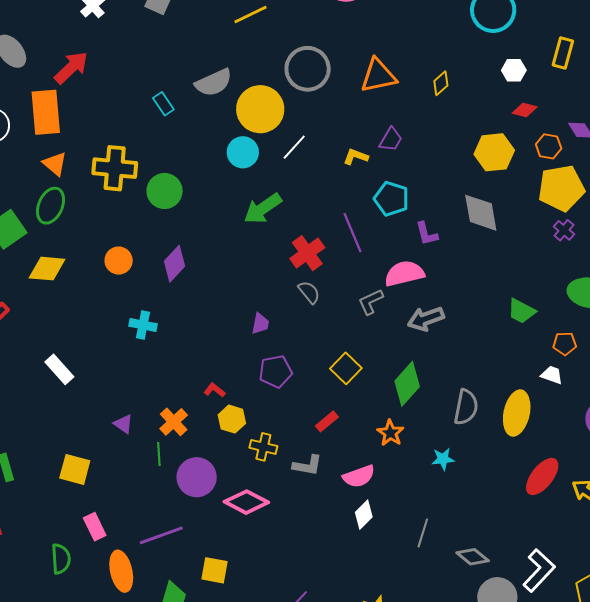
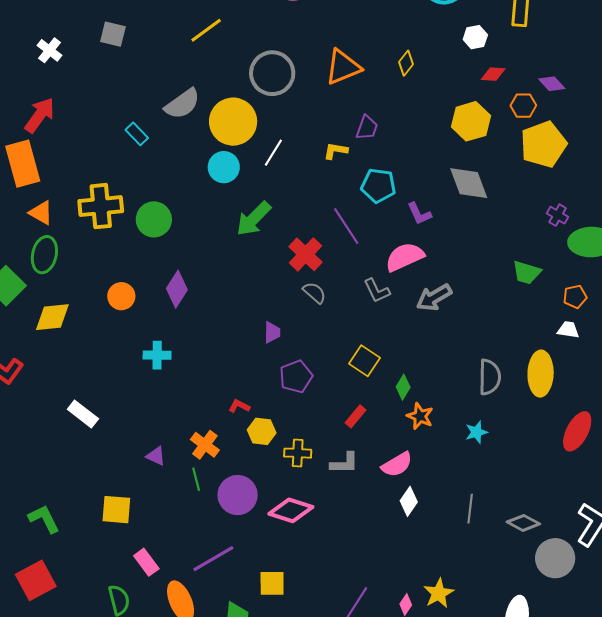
purple cross: (564, 230) -> (558, 215), moved
gray L-shape: (371, 302) -> (377, 291), turned -80
green diamond: (407, 384) -> (403, 387), moved, size x0.6

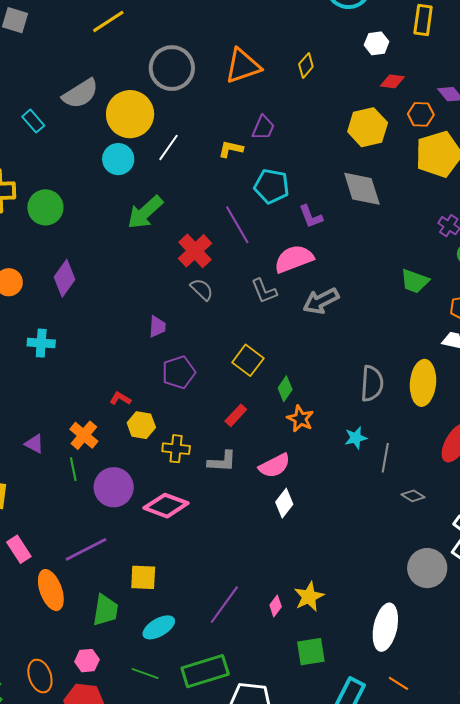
gray line: (470, 509) -> (385, 458), moved
gray diamond: (523, 523) -> (413, 496), moved, size x0.7

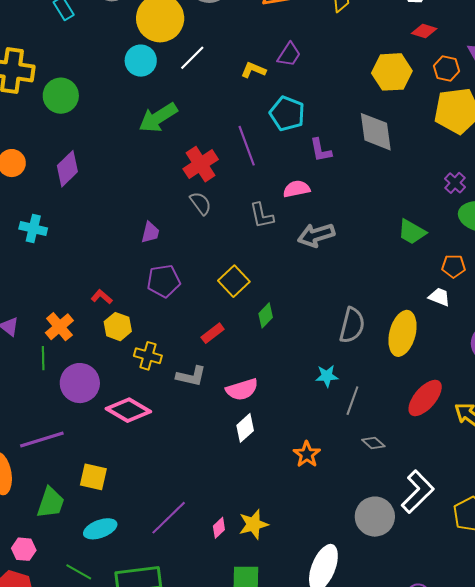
pink semicircle: (294, 259) -> (297, 189), size x0.7
orange star: (300, 419) -> (307, 454), moved

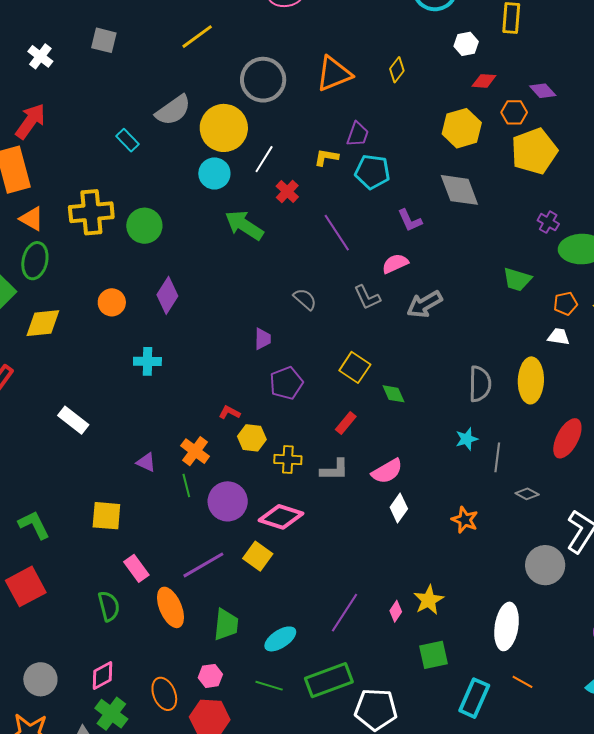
cyan pentagon: (287, 114) -> (372, 172), moved
green arrow: (158, 118) -> (244, 225), turned 78
red cross: (201, 164) -> (287, 192), moved, size x0.7
green diamond: (266, 315) -> (393, 394), turned -55
yellow square: (93, 477) -> (258, 556), moved, turned 36

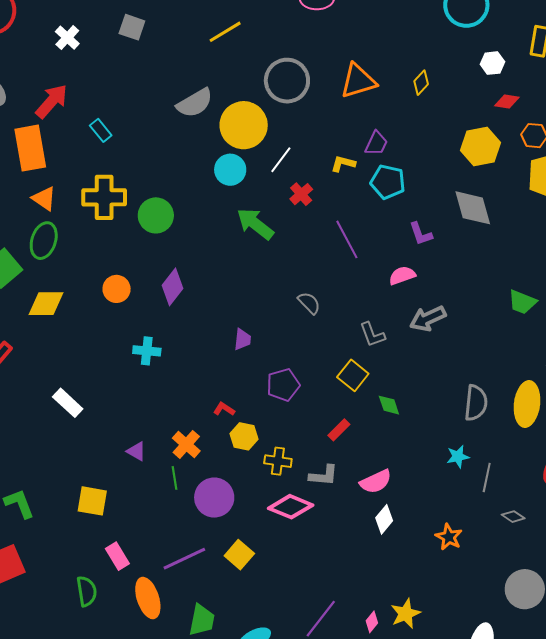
cyan rectangle: (128, 140) -> (101, 130), moved
gray L-shape: (367, 297) -> (372, 335), moved
purple trapezoid: (263, 339) -> (242, 339), moved
pink diamond: (281, 517) -> (291, 507), moved

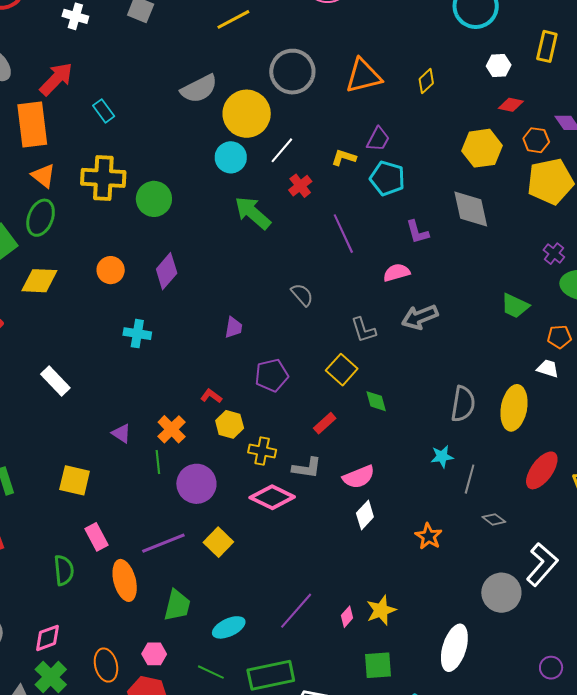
white cross: (67, 38) -> (75, 16), turned -30

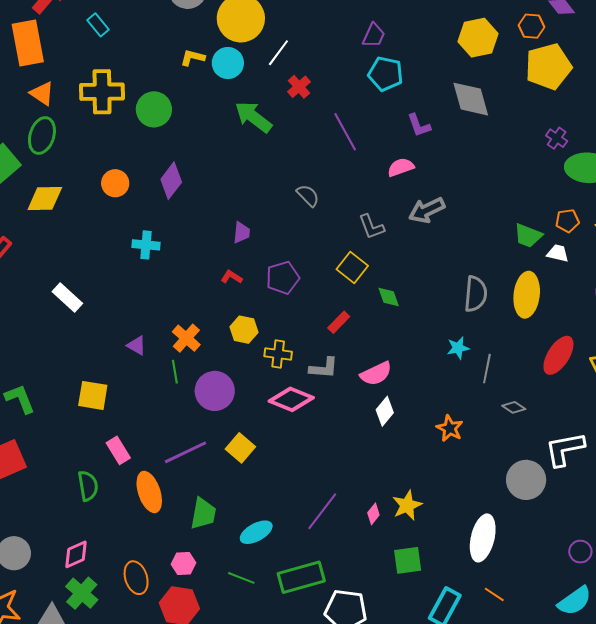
yellow L-shape: (344, 158) -> (193, 58), moved
green trapezoid: (515, 306) -> (528, 236), moved
red L-shape: (211, 396) -> (232, 277), moved
white L-shape: (542, 564) -> (565, 449), turned -138

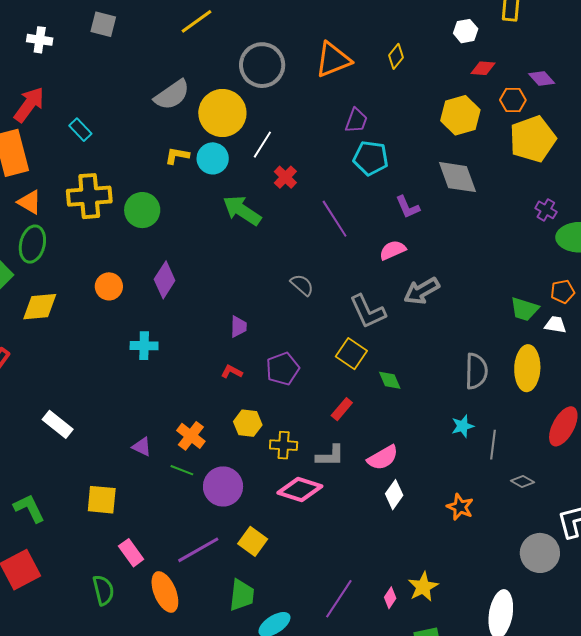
gray L-shape: (371, 227) -> (368, 311), size x1.4
white rectangle: (67, 298) -> (58, 424), moved
green line: (175, 372) -> (182, 470), turned -55
green trapezoid: (203, 514) -> (242, 595), moved

